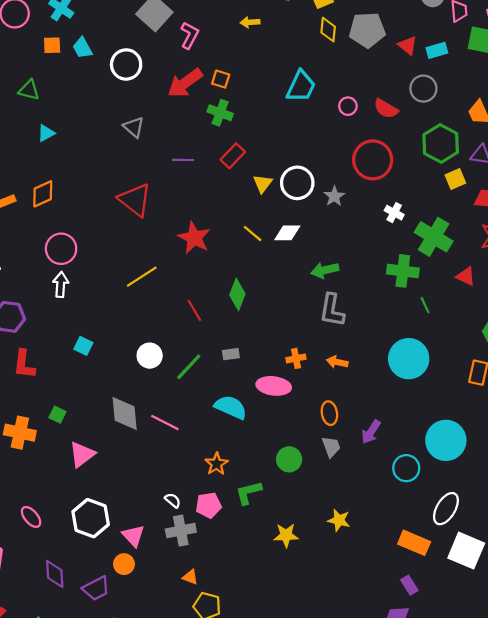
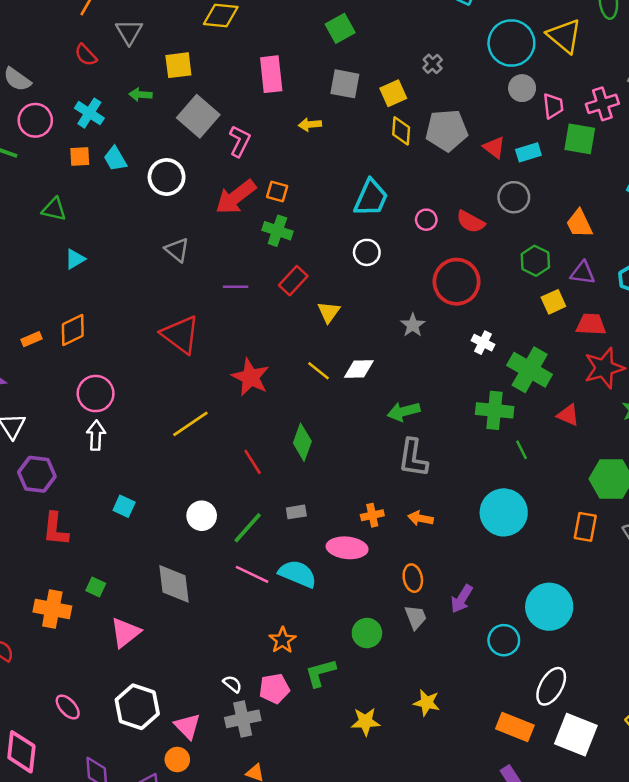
green hexagon: (441, 144) -> (535, 261), size x0.7
white circle: (297, 183) -> (367, 252), moved, size x0.7
pink line: (165, 423) -> (252, 574), moved

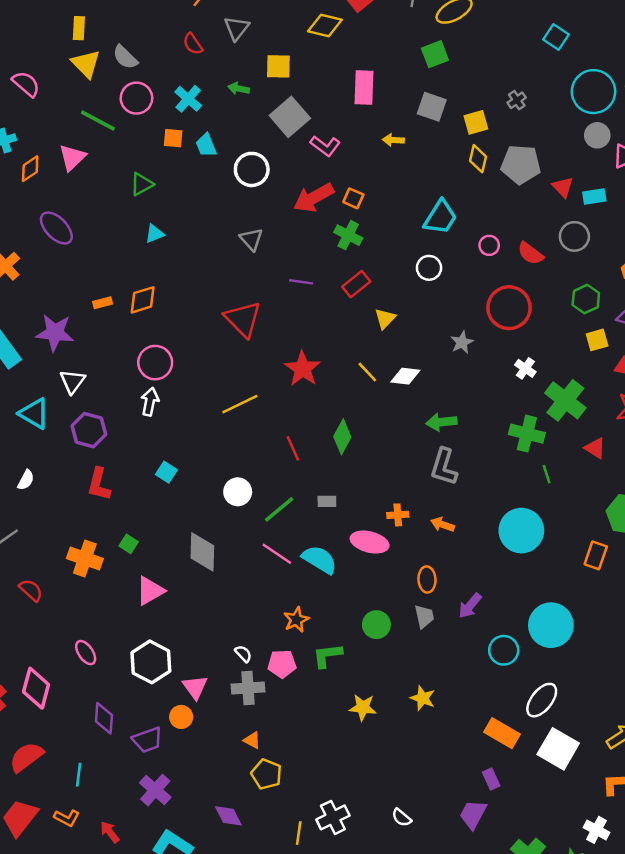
pink L-shape: (240, 141) -> (325, 146), turned 92
green triangle: (54, 209) -> (142, 184), turned -50

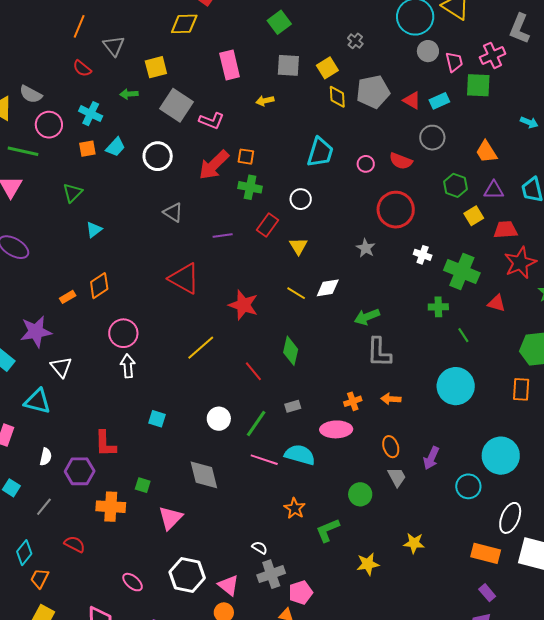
cyan trapezoid: (206, 145) -> (116, 147), turned -100
white circle: (429, 268) -> (301, 199), moved
purple hexagon: (89, 430) -> (80, 471), moved
green cross: (527, 434) -> (438, 307), size x0.7
pink pentagon: (282, 664) -> (301, 593), moved

